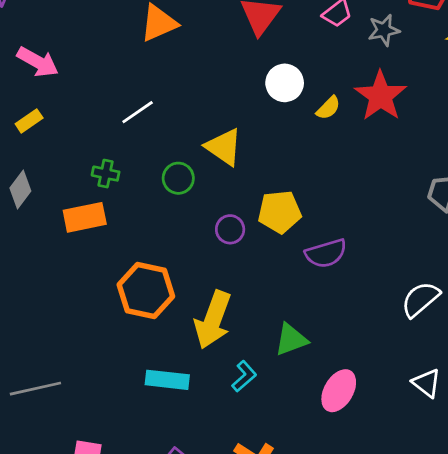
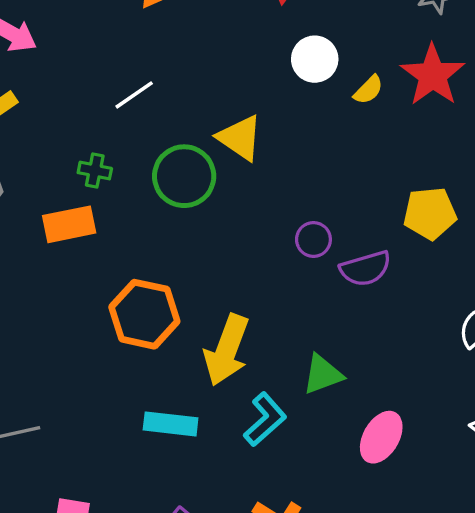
green circle: (178, 178) -> (184, 176), size x1.6
yellow pentagon: (280, 212) -> (430, 213), moved
purple circle: (230, 229) -> (313, 239), moved
cyan L-shape: (244, 376) -> (265, 419), size x1.4

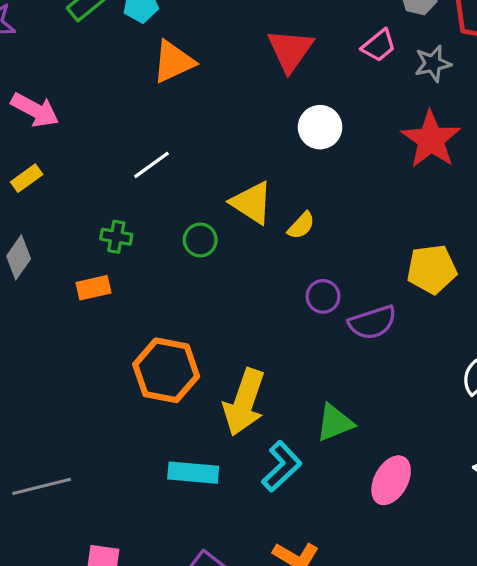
yellow semicircle: (368, 90) -> (301, 226), moved
green circle: (184, 176) -> (200, 240), size x0.6
orange rectangle: (69, 224) -> (93, 288), size x0.7

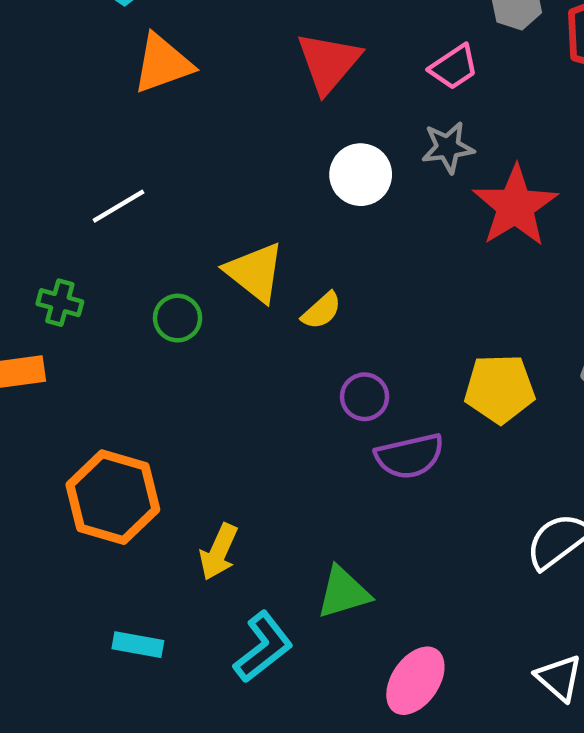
gray star: (433, 63) -> (448, 147), moved
purple circle: (323, 296) -> (365, 397), moved
yellow arrow: (244, 402) -> (219, 552), size x0.6
cyan rectangle: (193, 473) -> (138, 645), size x0.7

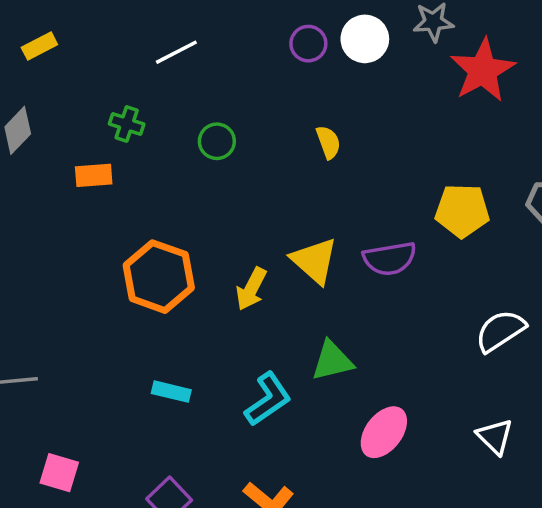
yellow triangle: (255, 272) -> (314, 261), moved
yellow semicircle: (322, 311) -> (328, 142), turned -72
purple circle: (365, 397) -> (308, 44), moved
yellow arrow: (219, 552) -> (251, 289), moved

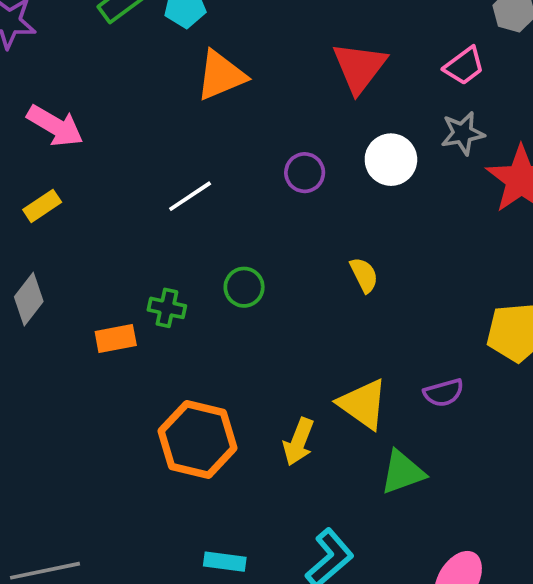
purple circle: (308, 44) -> (305, 173), moved
green cross: (127, 124) -> (167, 308), moved
purple semicircle: (390, 259) -> (444, 393), size x0.7
green triangle: (332, 361) -> (403, 472), moved

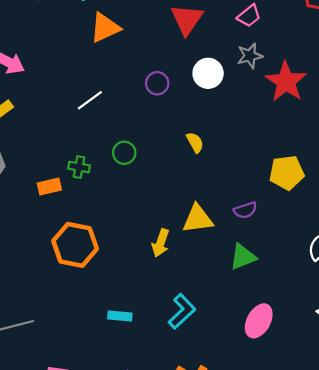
yellow triangle: (363, 404) -> (198, 219), turned -40
orange hexagon: (198, 439) -> (75, 245), moved
green triangle: (403, 472) -> (243, 257), moved

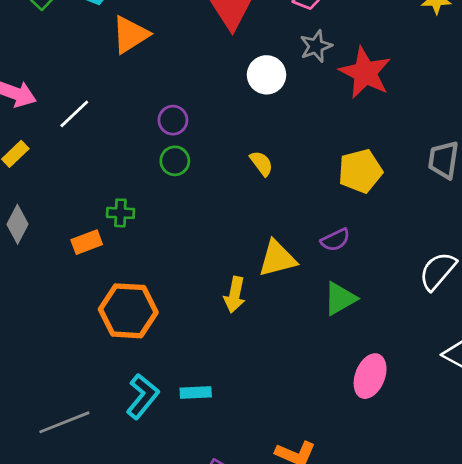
purple circle: (157, 83) -> (173, 120), moved
white line: (90, 100) -> (74, 114), moved
green circle: (124, 153) -> (175, 161), moved
yellow pentagon: (287, 173) -> (360, 171), moved
cyan L-shape: (182, 311) -> (143, 396), moved

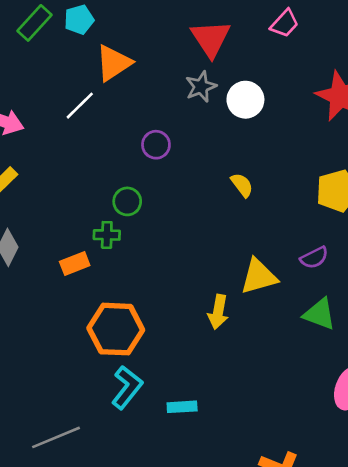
gray star: (316, 46) -> (201, 87), moved
white line: (74, 114) -> (80, 106), moved
green circle: (175, 161) -> (127, 201), moved
green triangle: (340, 299) -> (320, 314), turned 51
cyan L-shape: (143, 396) -> (127, 387), moved

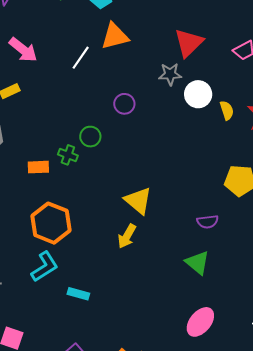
white line: (80, 106) -> (81, 58), turned -30
yellow semicircle: (242, 185) -> (227, 110), moved
yellow triangle: (259, 276) -> (138, 201), moved, turned 36

